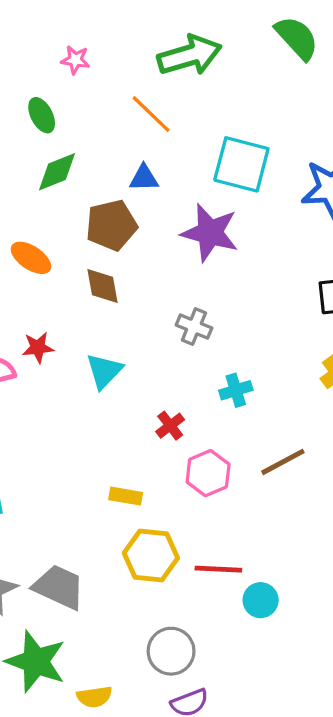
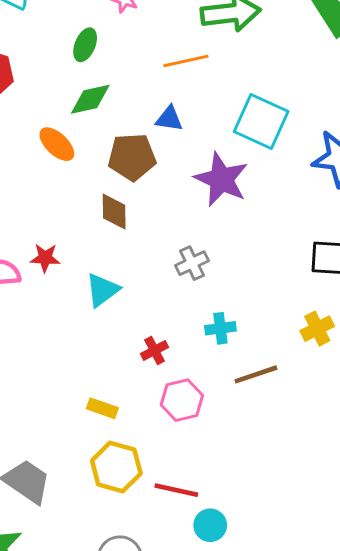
orange line: (151, 114) -> (186, 61), turned -66
green ellipse: (42, 115) -> (85, 45), turned 40
orange ellipse: (31, 258) -> (57, 144), moved
gray cross: (194, 327) -> (192, 263), turned 32
brown line: (283, 462) -> (256, 374), moved

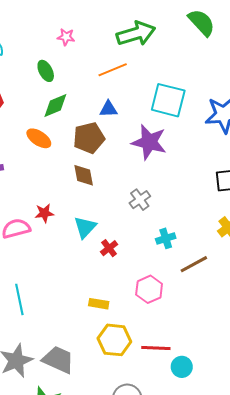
green ellipse: (85, 45) -> (46, 71), turned -40
red cross: (155, 350) -> (109, 248), moved

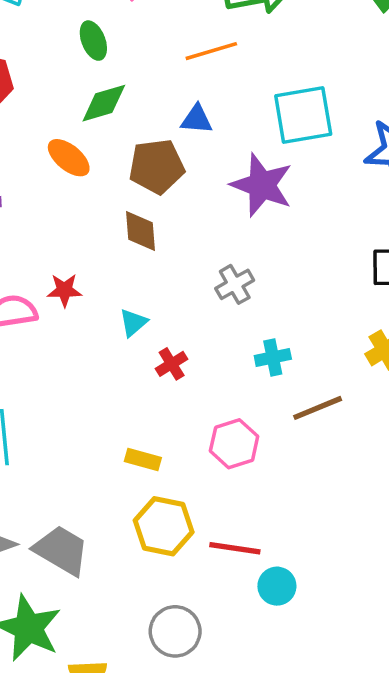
cyan square: (168, 100) -> (303, 115), turned -30
cyan triangle: (85, 227) -> (133, 323), size x0.7

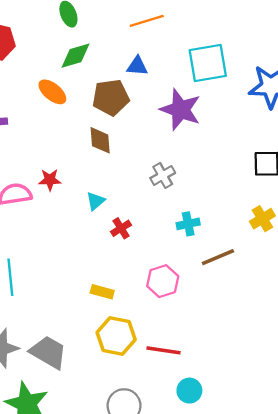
cyan circle: (277, 586) -> (189, 391), moved

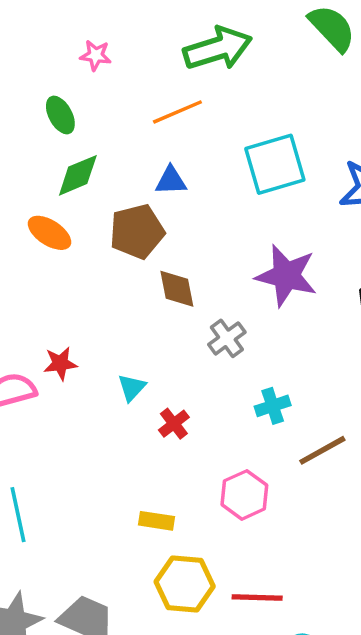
purple star: (180, 110) -> (286, 276), moved
brown diamond: (100, 140) -> (177, 289), moved

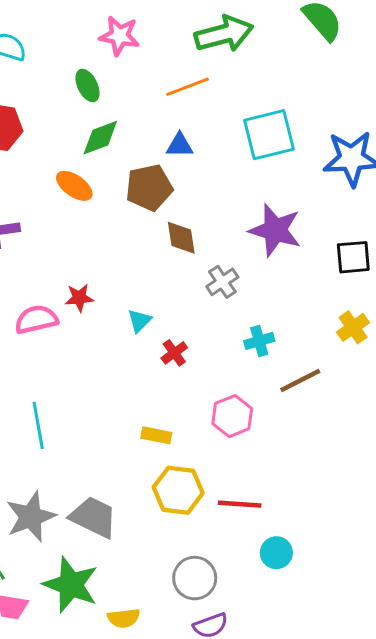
pink star: (96, 55) -> (119, 36), size x1.5

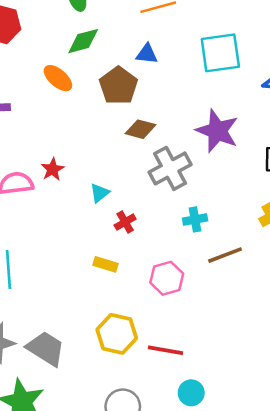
brown pentagon: (149, 188) -> (118, 86), turned -30
brown diamond: (181, 238) -> (140, 129), turned -72
gray cross: (222, 282) -> (170, 168), size x1.6
red star: (79, 298) -> (53, 169), turned -30
yellow rectangle: (156, 435) -> (106, 264), moved

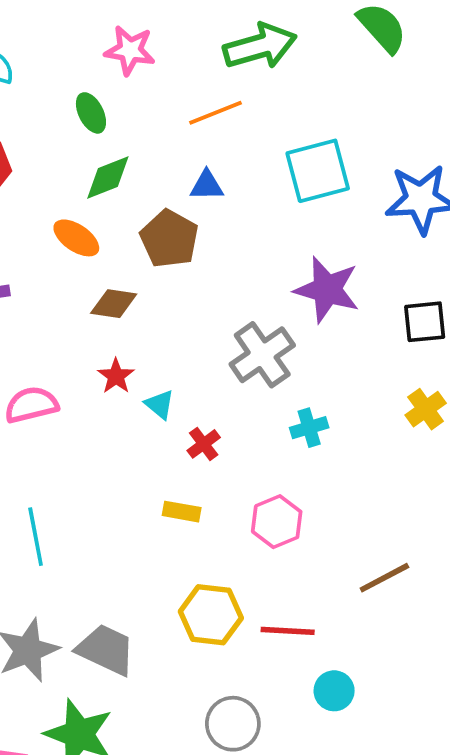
brown diamond: (140, 129) -> (114, 304), moved
red star: (53, 169) -> (116, 376), moved
cyan triangle: (99, 193) -> (160, 404), turned -35
brown line: (225, 255) -> (384, 578), moved

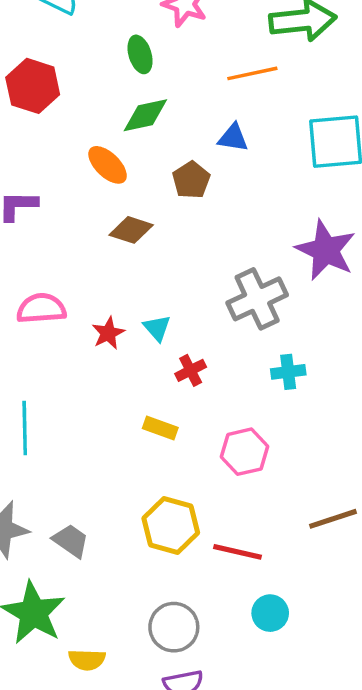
brown pentagon: (169, 239) -> (191, 180), size x0.7
red star: (116, 376) -> (108, 333), moved
gray trapezoid: (106, 650) -> (71, 541), size x0.7

